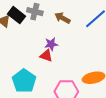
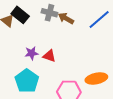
gray cross: (35, 12) -> (49, 13), moved
purple star: (51, 44) -> (32, 53), moved

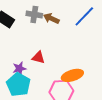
purple star: (32, 53) -> (19, 69), moved
orange ellipse: (96, 79) -> (72, 75), moved

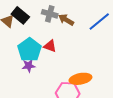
red triangle: (38, 57) -> (50, 46), moved
cyan pentagon: (18, 85) -> (29, 50), moved

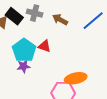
gray cross: (50, 14) -> (35, 13), moved

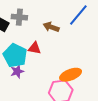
brown arrow: (60, 20) -> (51, 27), moved

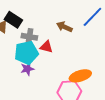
gray cross: (19, 17) -> (29, 37), moved
cyan pentagon: (15, 56) -> (26, 53), turned 30

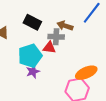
black rectangle: (13, 20) -> (32, 22), moved
gray cross: (29, 37) -> (56, 37), moved

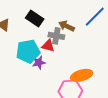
purple star: (33, 72) -> (39, 63), moved

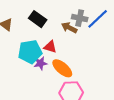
gray cross: (56, 36) -> (80, 18), moved
orange ellipse: (82, 75) -> (62, 68), moved, turned 55

